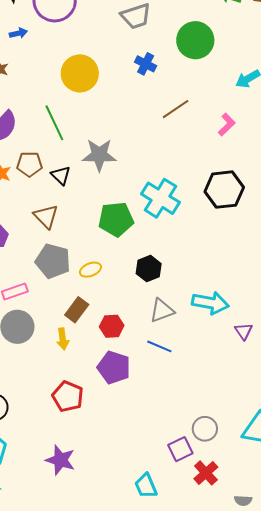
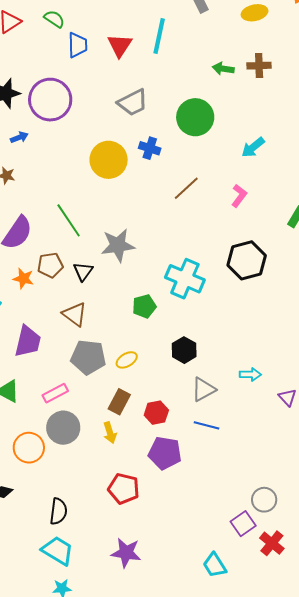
yellow circle: (80, 73) -> (109, 160), moved
black triangle: (61, 175) -> (83, 271), turned 30
green pentagon: (116, 219) -> (144, 306), size x0.7
cyan arrow: (210, 303) -> (250, 374), size x0.6

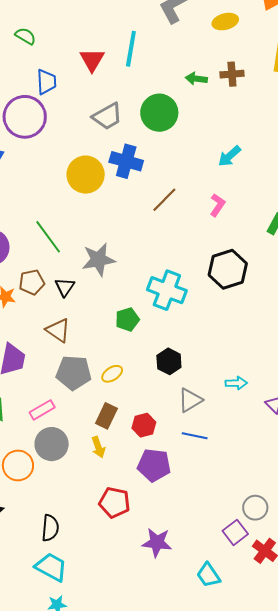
blue trapezoid: (78, 45) -> (46, 82), moved
green circle: (195, 117) -> (159, 113), moved
blue cross: (150, 148) -> (126, 161), size x1.5
purple star: (126, 553) -> (157, 542), moved

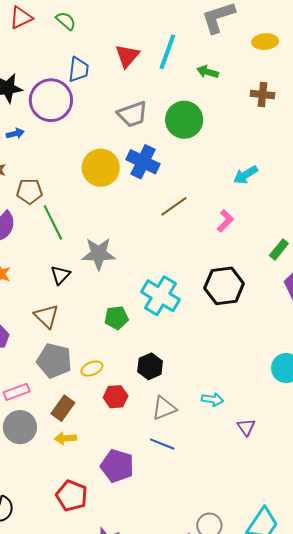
green arrow: (196, 79) -> (208, 72), moved
brown pentagon: (32, 282) -> (29, 191), moved
brown rectangle: (106, 416) -> (63, 408), moved
red hexagon: (144, 425) -> (116, 397), moved
yellow arrow: (98, 447) -> (65, 438), turned 95

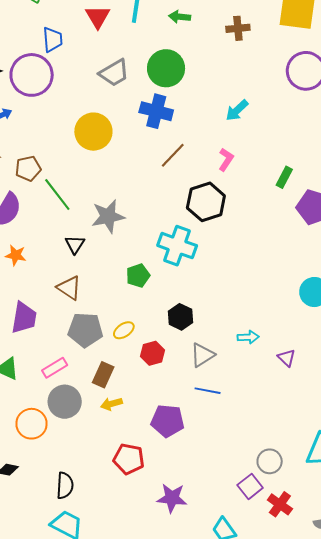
blue cross: (143, 162) -> (156, 111), moved
black hexagon: (224, 286) -> (206, 202), moved

